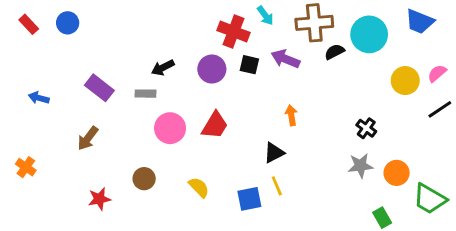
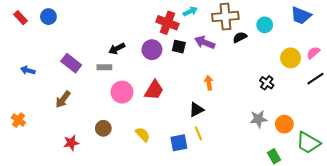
cyan arrow: (265, 16) -> (190, 11), turned -80
cyan circle: (369, 34) -> (265, 25), size x0.6
black cross: (366, 128) -> (267, 83), moved

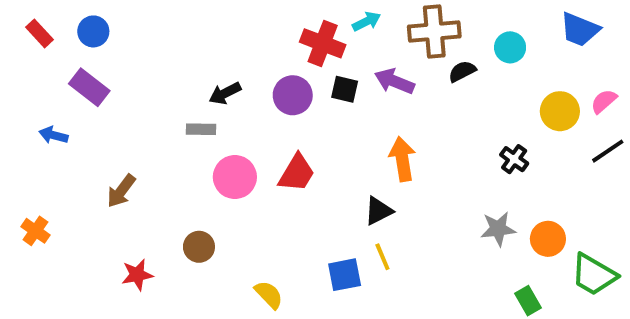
purple rectangle: (71, 63) -> (89, 87), moved
orange arrow: (209, 83) -> (402, 159), size x1.5
yellow semicircle: (143, 135) -> (269, 295), moved

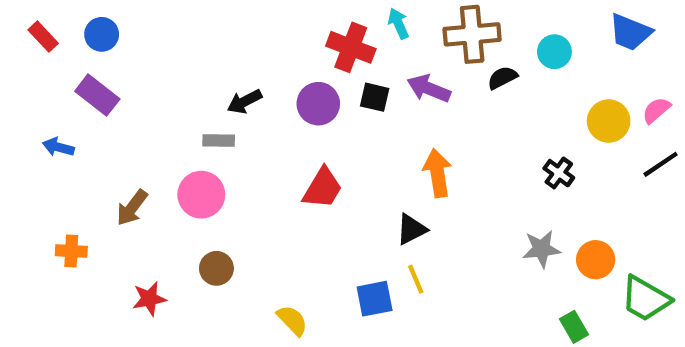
cyan arrow: (366, 21) -> (398, 24), turned -88
pink circle: (235, 177) -> (201, 195), moved
orange cross: (35, 231) -> (71, 251), moved, turned -32

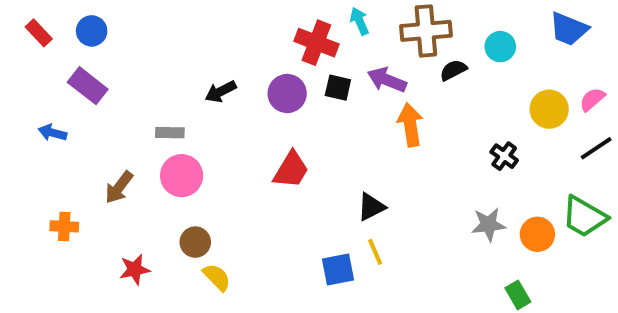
gray rectangle: (219, 141) -> (170, 133), moved
orange arrow: (437, 173) -> (410, 125), moved
green trapezoid: (645, 299) -> (584, 217), moved
yellow semicircle: (292, 320) -> (217, 277), moved

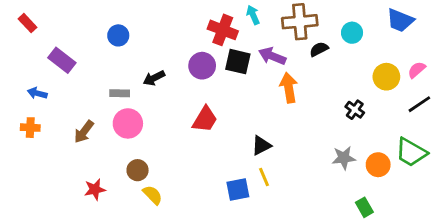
blue circle: (92, 31) -> (118, 35), moved
black square: (338, 88) -> (238, 62), size x1.4
black arrow: (221, 92) -> (154, 78), moved
orange cross: (64, 226) -> (30, 128), moved

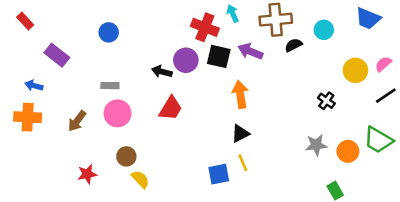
black arrow: (154, 78) -> (162, 72), moved, turned 42
orange arrow: (289, 88) -> (240, 94), moved
red trapezoid: (205, 119) -> (171, 108), moved
orange cross: (30, 128) -> (28, 117), size x1.5

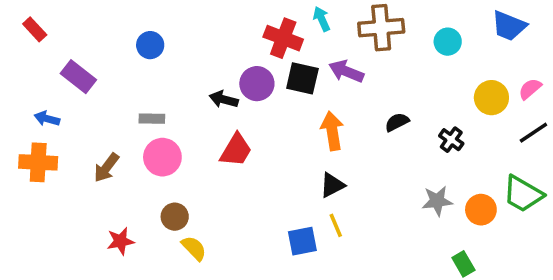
black semicircle: (293, 45) -> (397, 122), moved

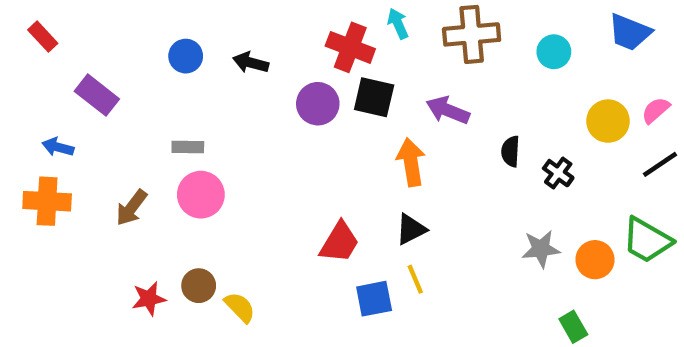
purple arrow: (346, 71) -> (448, 110), moved
black arrow: (224, 99) -> (251, 63), moved
black semicircle: (397, 122) -> (511, 151), moved, turned -60
red trapezoid: (236, 150) -> (339, 242), moved
brown circle: (175, 217) -> (199, 286), moved

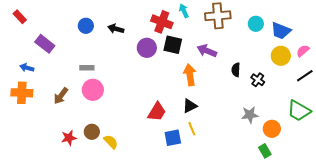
blue trapezoid: (630, 32) -> (281, 31), moved
orange circle: (595, 260) -> (272, 129), moved

